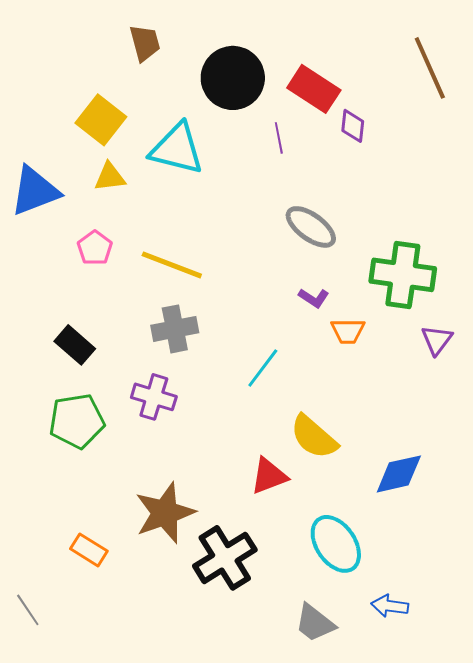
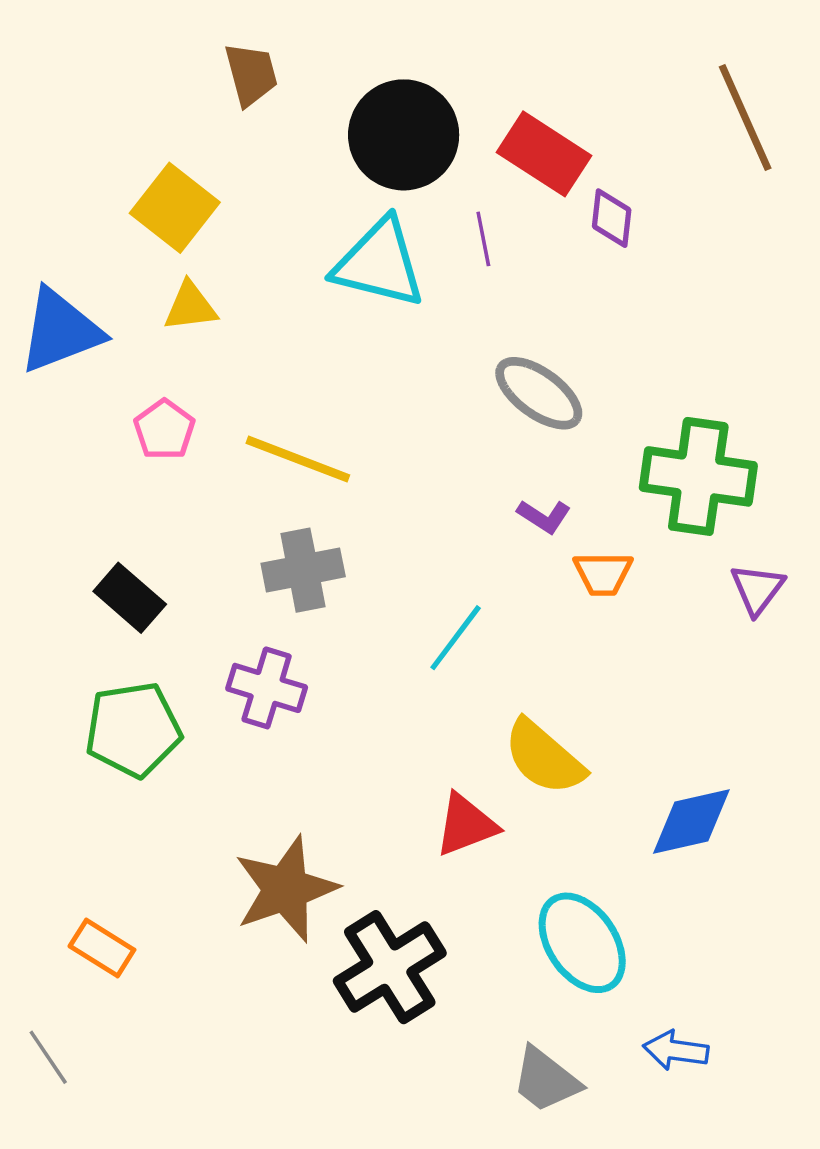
cyan triangle: (177, 149) -> (379, 263), moved
orange rectangle: (89, 550) -> (102, 948), moved

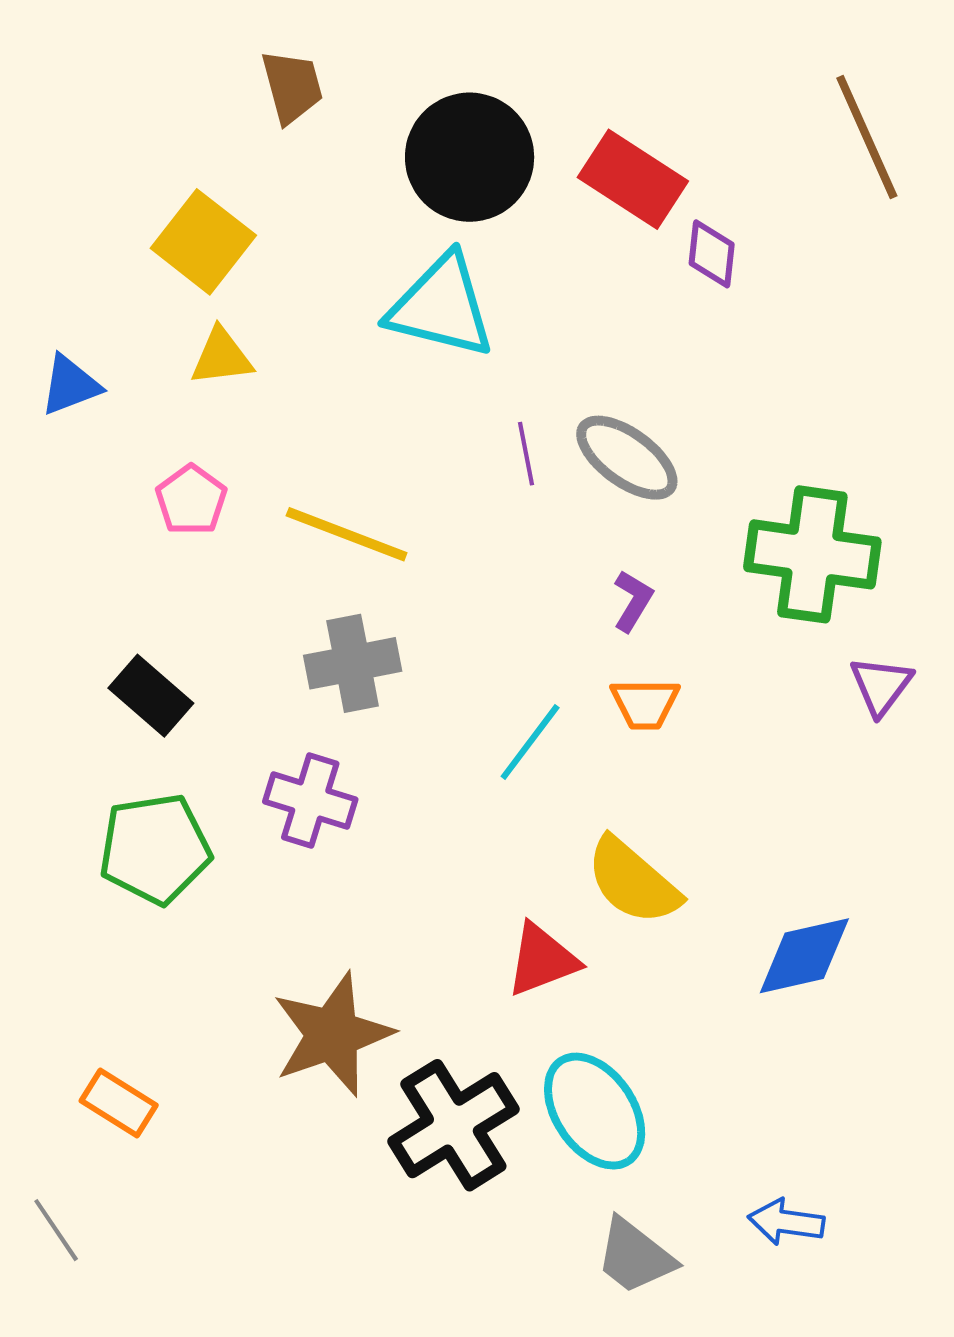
purple line: (483, 239) -> (526, 454), moved
blue triangle: (60, 331) -> (70, 385), size x0.6
purple L-shape: (544, 516) -> (633, 601), turned -92
orange trapezoid: (603, 574) -> (645, 704), moved
cyan ellipse: (582, 943) -> (595, 1111), moved

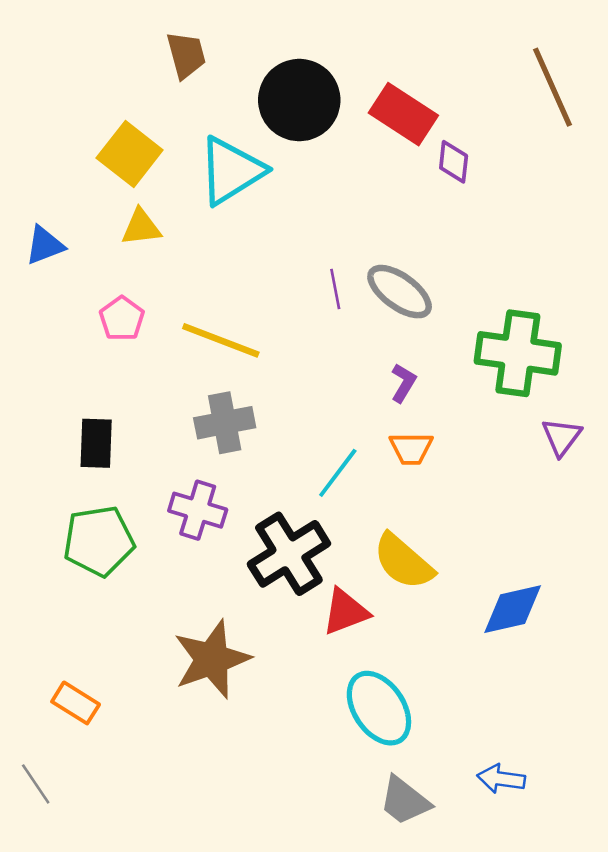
cyan triangle: (441, 306) -> (231, 171), moved, turned -46
black rectangle: (151, 696) -> (96, 443), turned 51
black cross: (453, 1125) -> (289, 554), moved

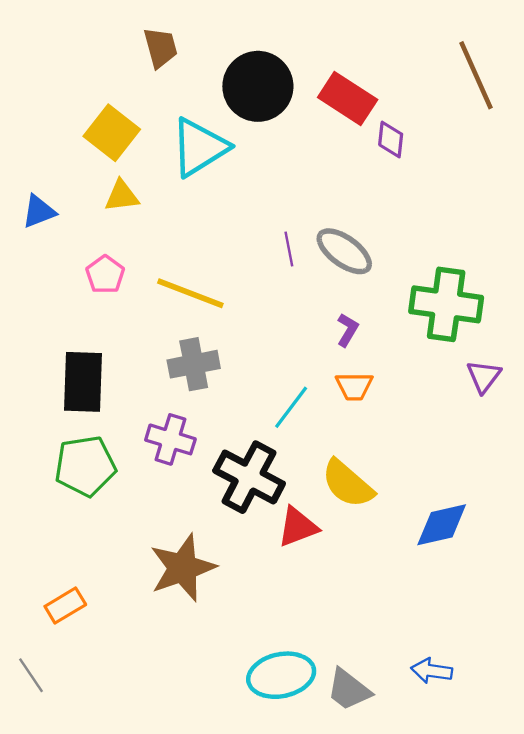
black rectangle: (96, 443) -> (83, 382), size x1.4
black cross: (289, 554) -> (249, 477), turned -30
orange rectangle: (76, 703) -> (65, 605), turned -63
cyan ellipse: (379, 708) -> (281, 675), moved, turned -68

